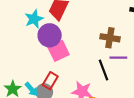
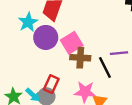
brown cross: (110, 38) -> (80, 58), moved
pink square: (59, 51) -> (72, 43), moved

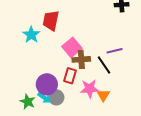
purple circle: (46, 37) -> (47, 84), moved
red rectangle: (51, 84) -> (70, 76), moved

